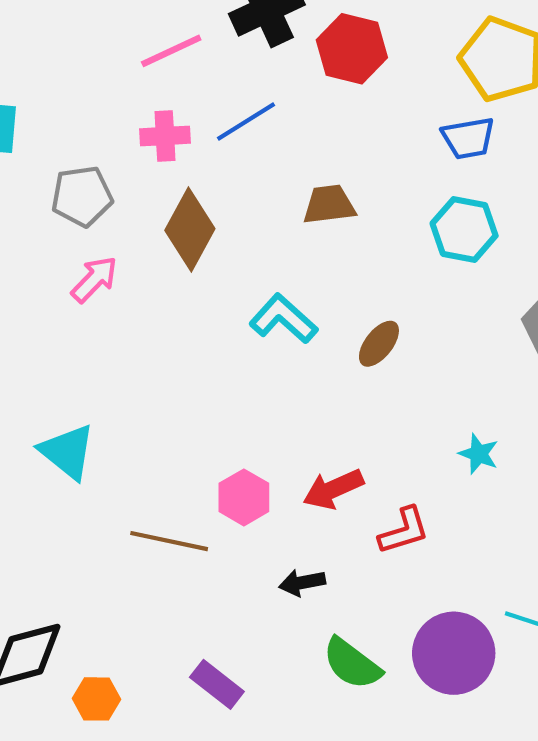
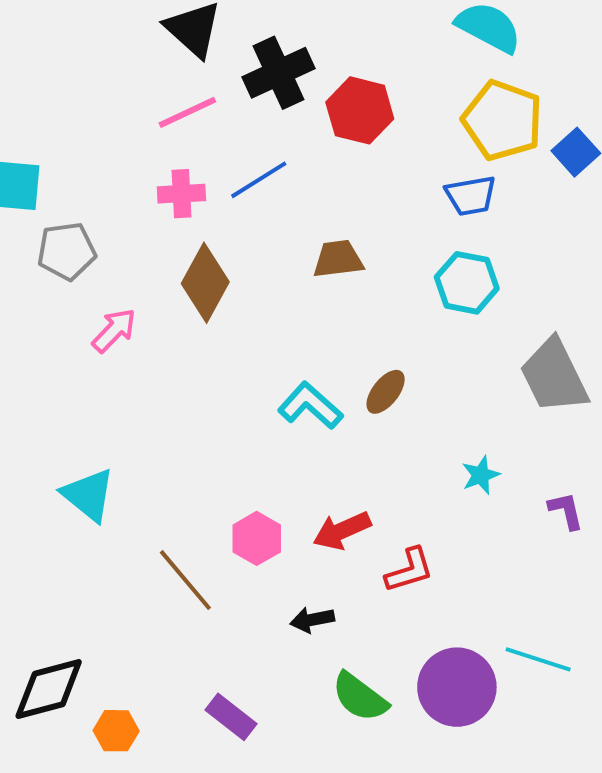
gray pentagon: (82, 196) -> (67, 251), moved
cyan L-shape: (283, 319) -> (310, 406), moved
cyan star: (479, 454) -> (481, 475), moved, turned 30
brown line: (169, 541) -> (185, 580), turned 38

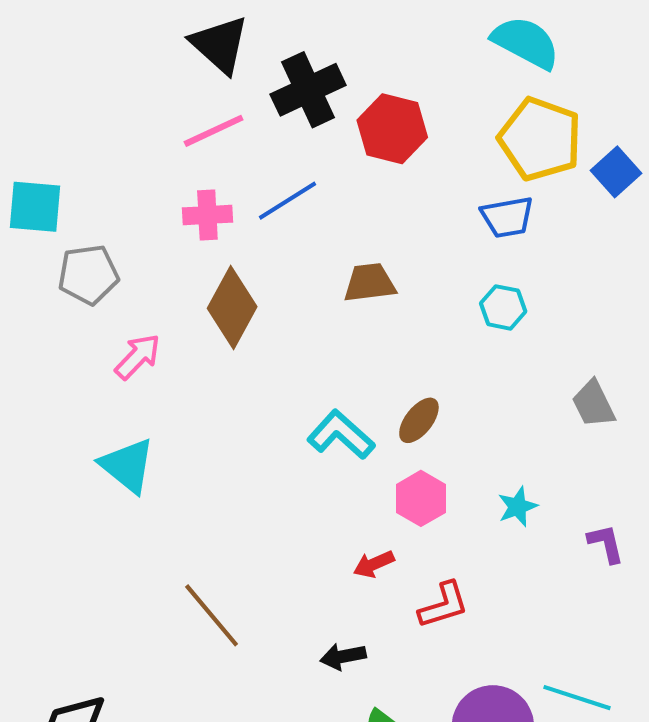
cyan hexagon: (467, 283) -> (503, 307), size x0.7
gray trapezoid: (554, 376) -> (593, 404), size x0.6
cyan triangle: (88, 495) -> (127, 466), moved
red arrow: (342, 531) -> (374, 564), size x0.7
pink hexagon: (257, 538) -> (421, 498), moved

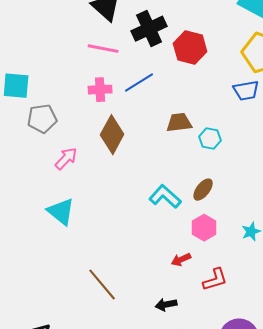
pink line: (214, 131) -> (103, 49), turned 36
cyan hexagon: (503, 307) -> (210, 139), moved

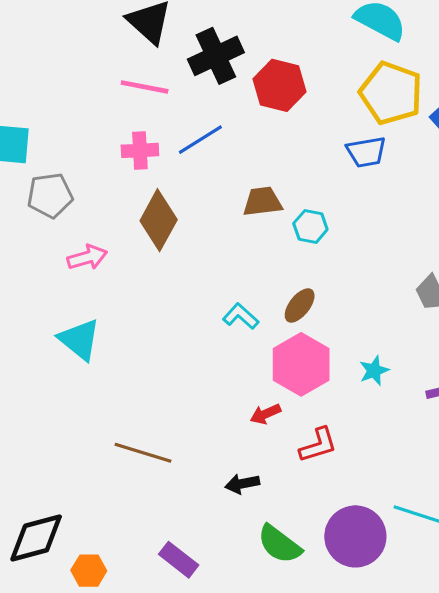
pink arrow: (66, 159) -> (87, 257), turned 30
cyan L-shape: (165, 197) -> (241, 316), size x0.7
pink hexagon: (204, 228) -> (301, 364), size x1.5
brown line: (102, 285) -> (143, 453), turned -33

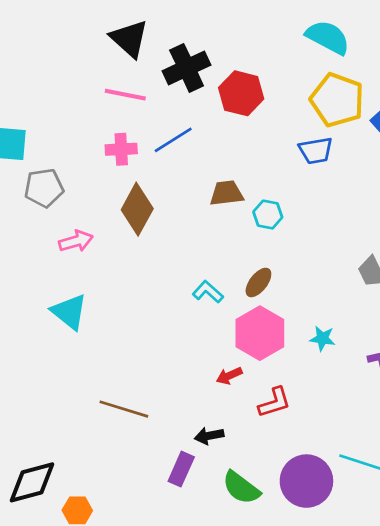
cyan star: (374, 371) -> (322, 338), turned 30
purple rectangle: (179, 560) -> (181, 469), moved, turned 76

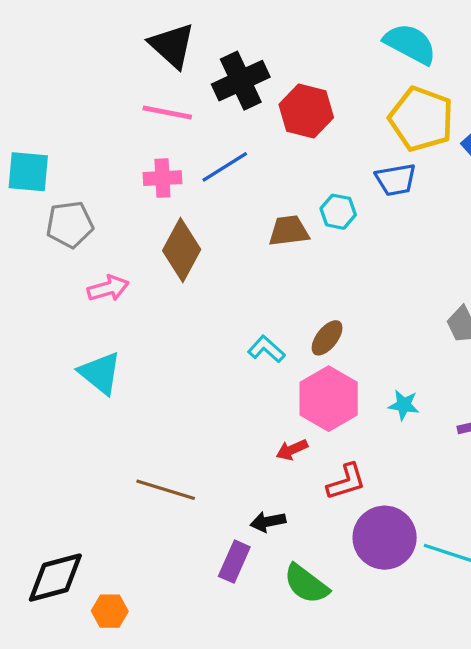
cyan hexagon: (268, 215) -> (338, 212), moved
purple circle: (306, 481) -> (385, 538), moved

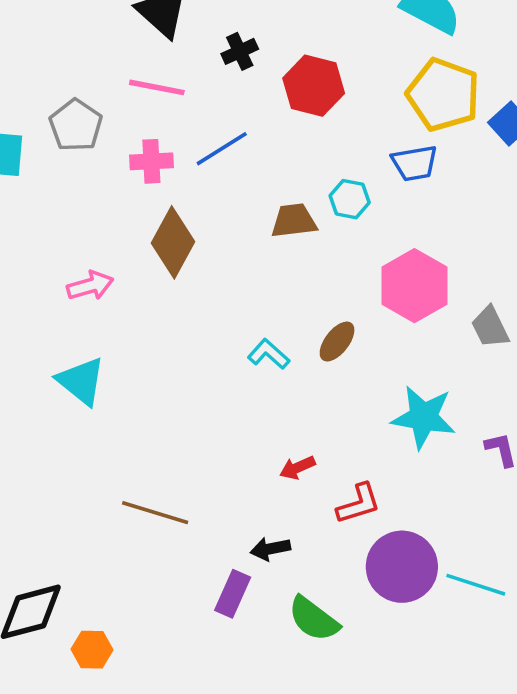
black cross: (241, 81) -> (240, 51), size x0.6
gray pentagon: (70, 224) -> (76, 125), moved, turned -30
pink hexagon: (329, 399) -> (414, 286), moved
cyan star: (404, 405) -> (423, 417), size x1.8

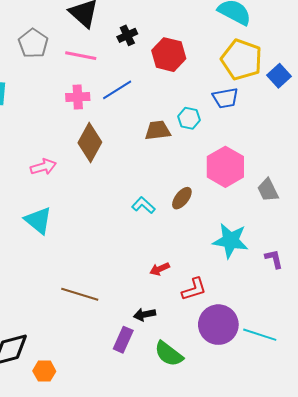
gray pentagon: (76, 125) -> (33, 43), moved

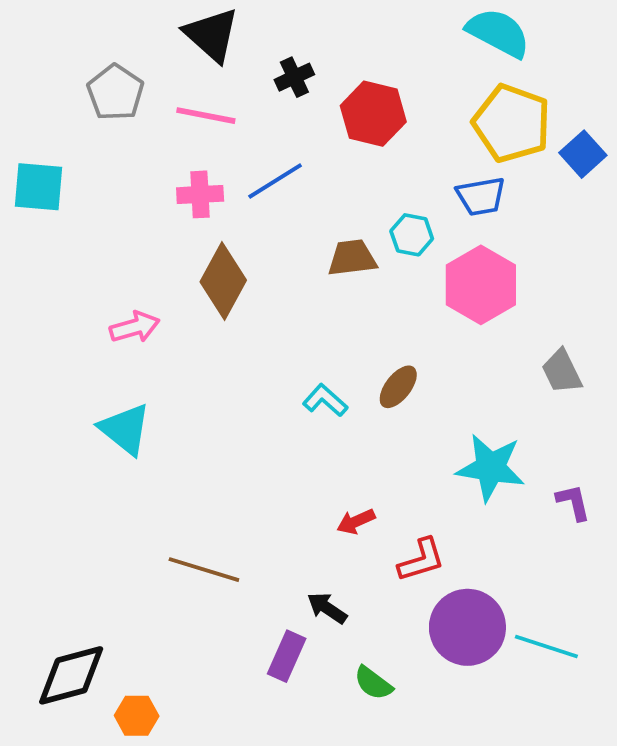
pink hexagon: (225, 167) -> (481, 285), moved
black arrow: (144, 314) -> (327, 608), turned 45
green semicircle: (169, 354) -> (373, 683), size x0.7

